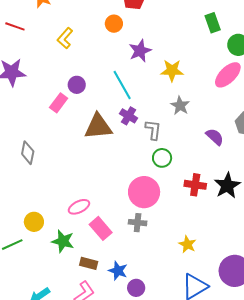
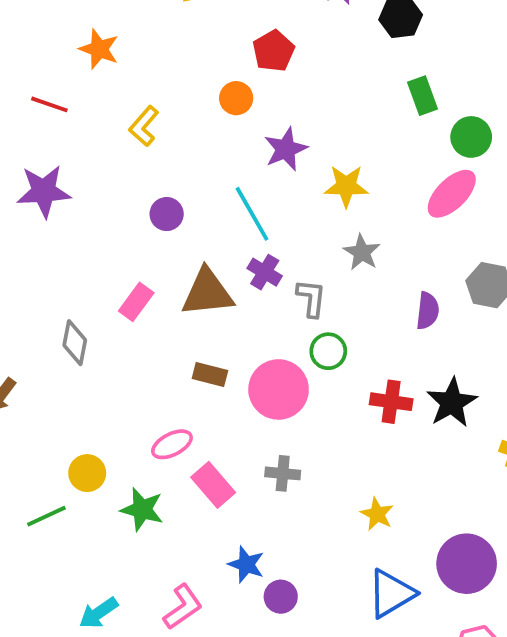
pink rectangle: (59, 103) -> (136, 302), moved
purple semicircle: (215, 137) -> (428, 311), turned 54
pink circle: (144, 192) -> (279, 389), moved
brown rectangle: (89, 263) -> (210, 374), moved

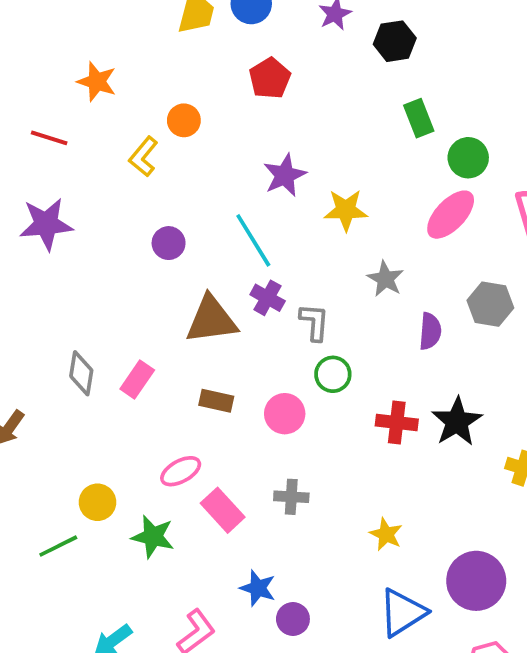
orange circle: (236, 98) -> (184, 120), moved
gray star: (362, 252) -> (385, 279), moved
pink rectangle: (136, 302) -> (137, 380), moved
pink circle: (279, 389) -> (285, 414), size x0.7

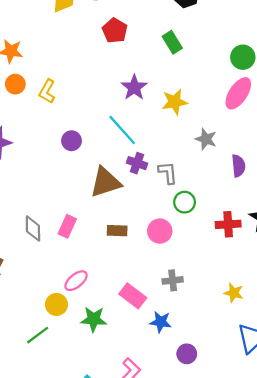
green rectangle: (419, 118) -> (172, 42), moved
orange circle: (184, 120) -> (15, 84), moved
pink ellipse: (181, 471) -> (76, 281), moved
blue star: (258, 588) -> (161, 322), moved

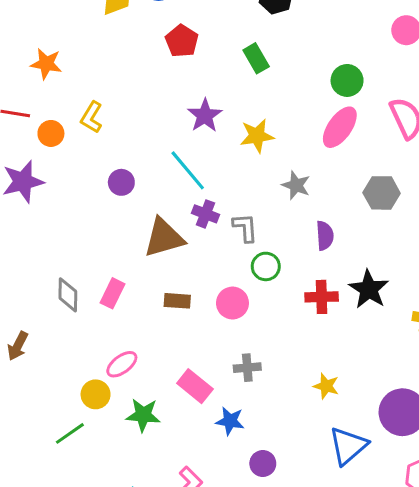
orange circle: (15, 84) -> (51, 133), moved
purple semicircle: (238, 166) -> (325, 236), moved

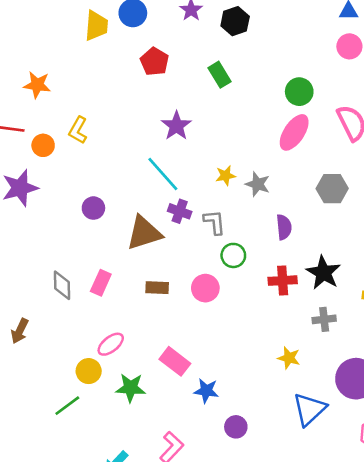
yellow star: (257, 136) -> (226, 176), moved, size x0.7
purple circle: (121, 182) -> (93, 208), moved
gray cross: (247, 368) -> (324, 319), moved

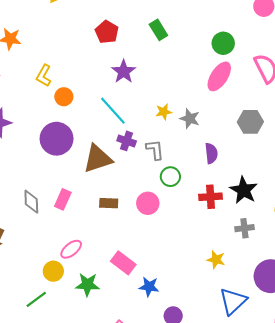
red pentagon: (155, 62) -> (107, 32), moved
orange circle: (43, 145) -> (64, 97), moved
purple circle: (93, 208) -> (57, 139), size x1.8

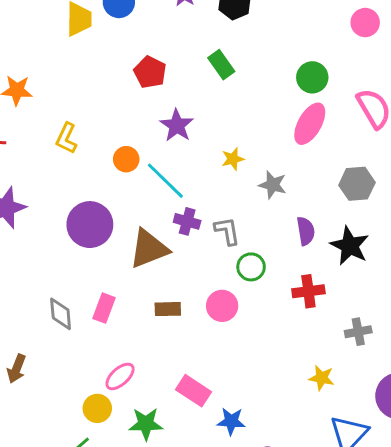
orange circle: (64, 97) -> (126, 159), moved
yellow star: (164, 112) -> (233, 159), moved
black star: (244, 190) -> (350, 246), moved

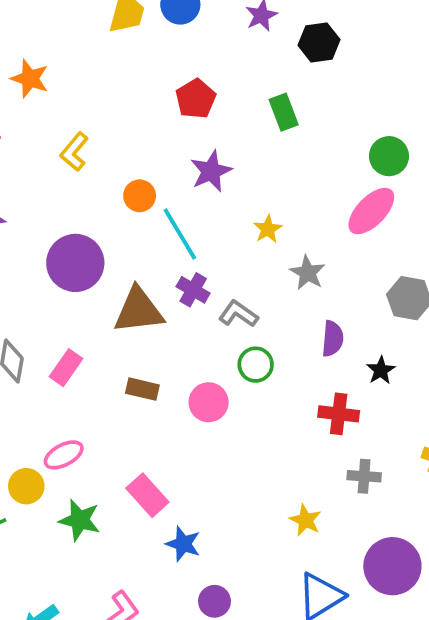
yellow star: (233, 159) -> (268, 229), turned -30
gray L-shape: (227, 231) -> (238, 314), turned -60
black star: (350, 246) -> (381, 370), size x0.6
red cross: (308, 291) -> (339, 414), moved

